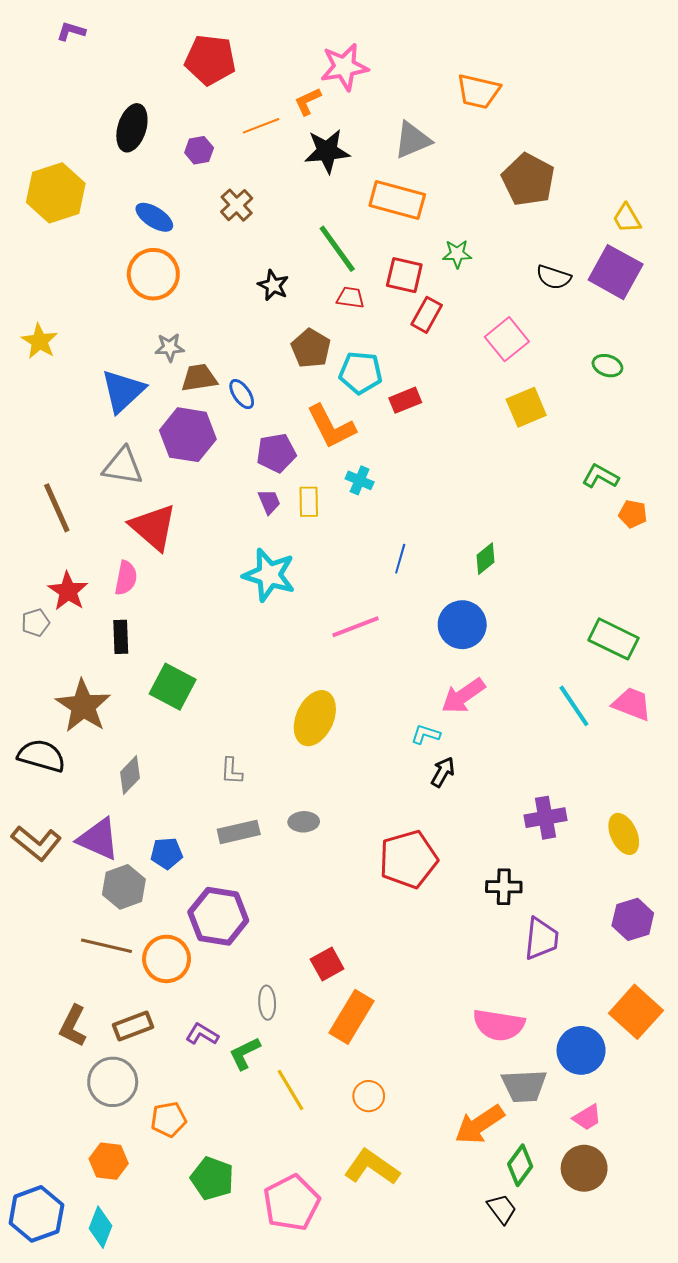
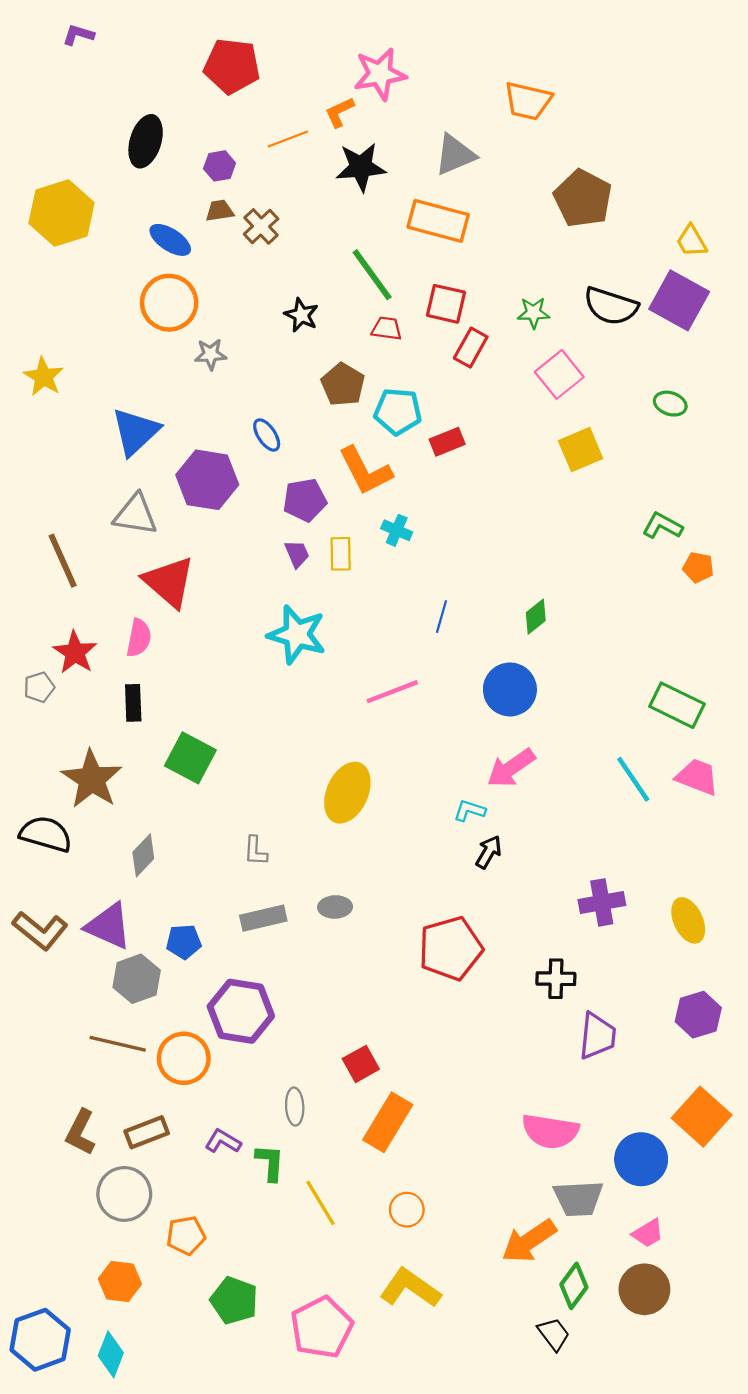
green star: (457, 254) -> (533, 313), moved
black semicircle: (554, 277) -> (611, 306), size x1.4
gray star: (170, 347) -> (211, 354), moved
brown trapezoid: (199, 378) -> (220, 211), moved, size x0.7
green L-shape: (245, 1053) -> (270, 1163), turned 120

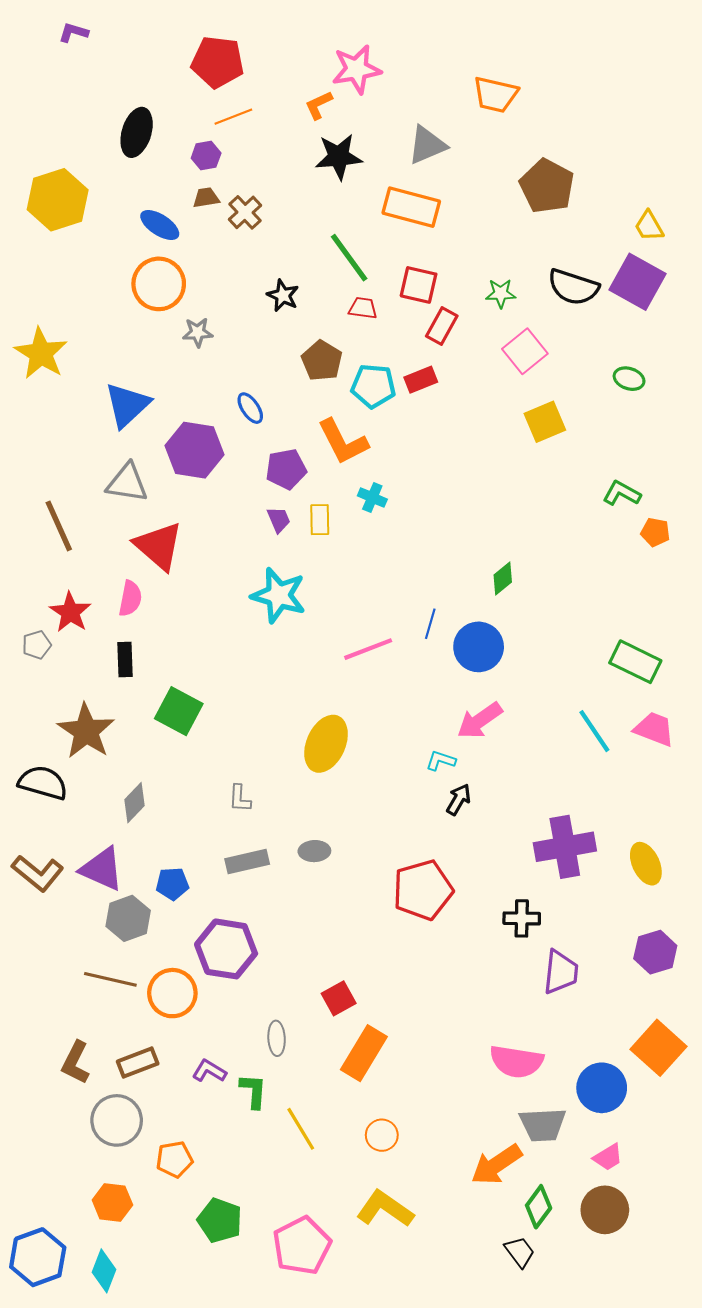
orange line: (288, 139) -> (233, 117), moved
yellow star: (44, 377) -> (41, 353), size x1.4
red rectangle: (447, 442) -> (421, 380), moved
blue line: (442, 617) -> (430, 624), moved
purple cross: (602, 902) -> (565, 847), size x1.4

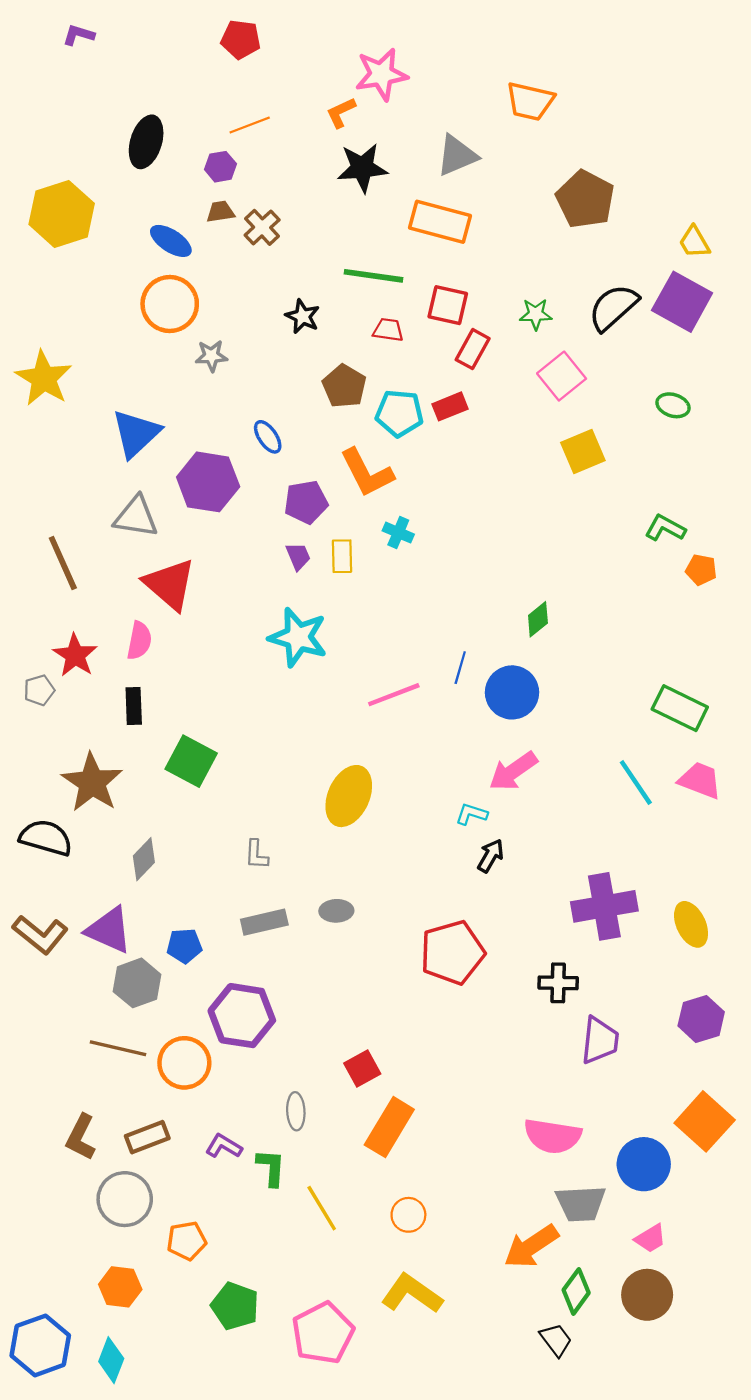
red pentagon: (218, 62) -> (241, 39), moved, size x0.7
green line: (349, 258) -> (374, 276), turned -46
black semicircle: (573, 287) -> (613, 307), turned 120

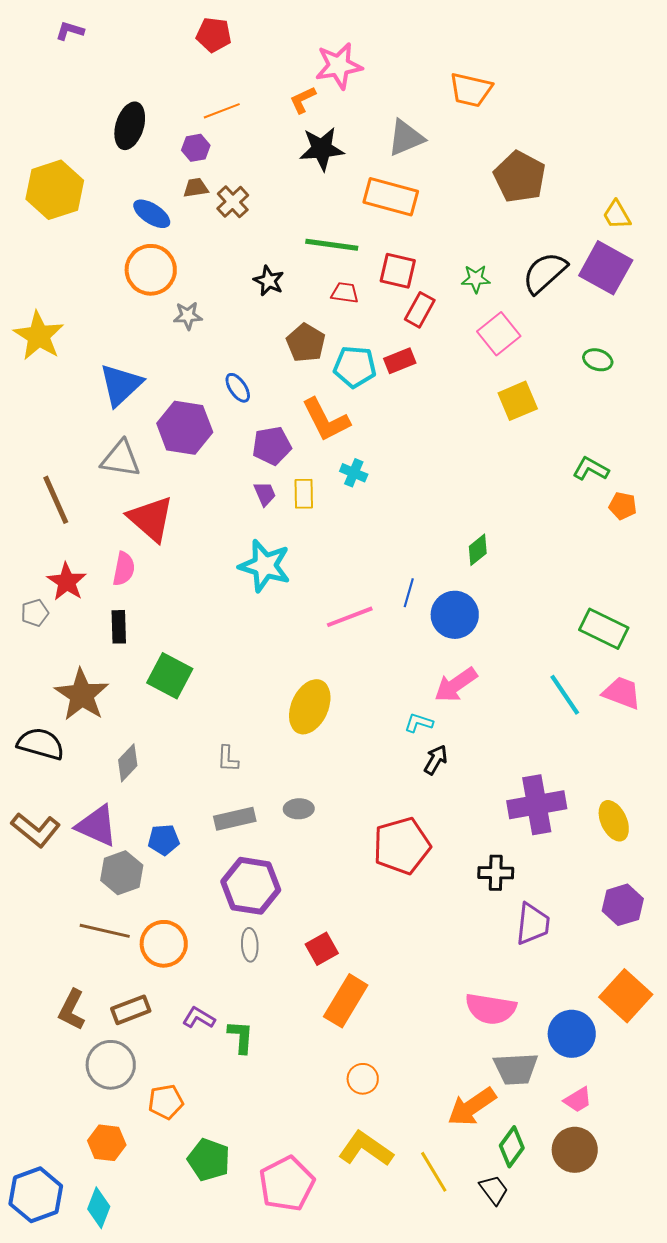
purple hexagon: (242, 1016) -> (251, 886), moved
gray ellipse: (296, 1111) -> (250, 945), moved
yellow line: (322, 1208) -> (434, 1172), moved

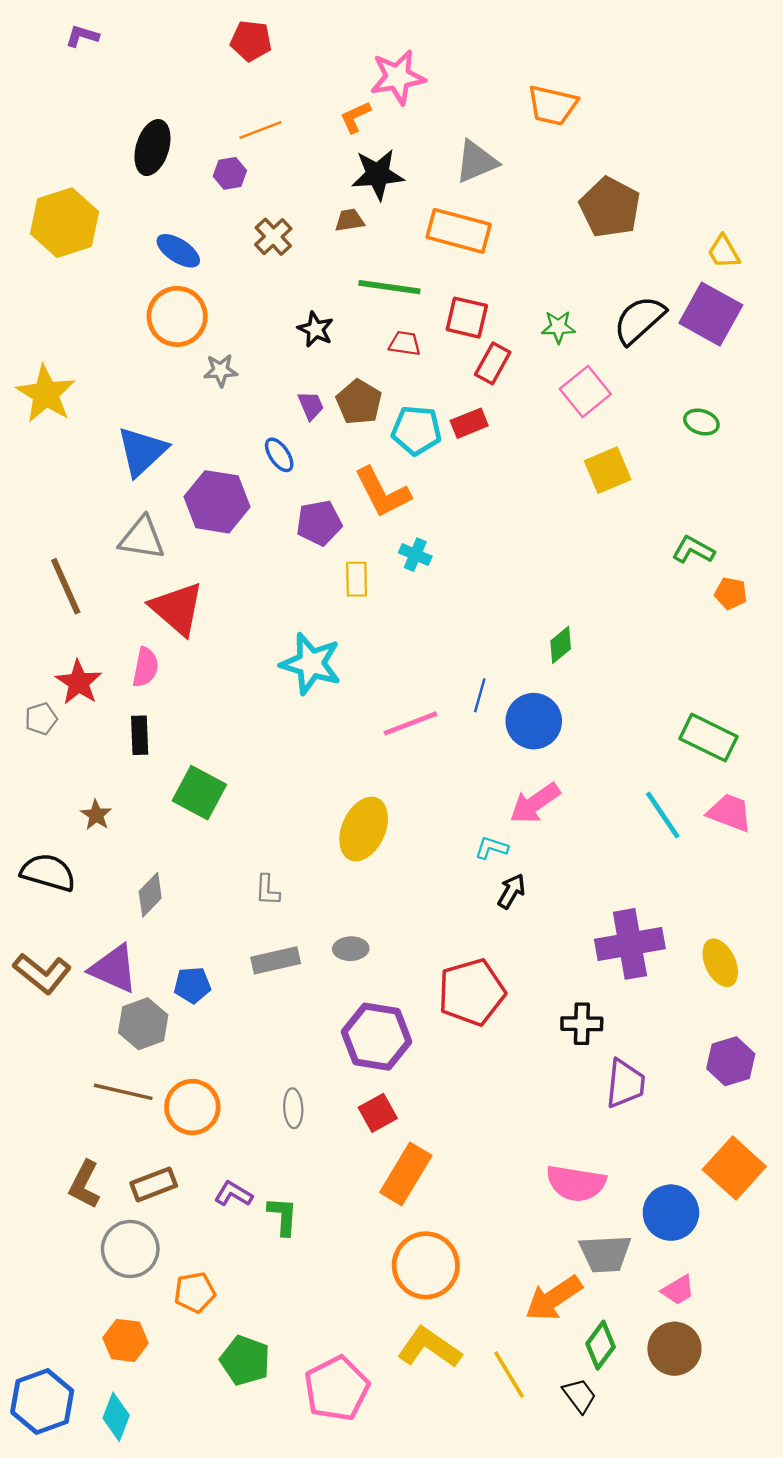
brown trapezoid: (196, 188) -> (350, 220), moved
purple trapezoid: (265, 494) -> (311, 406), moved
brown star: (82, 695) -> (96, 815), size x0.5
purple hexagon: (251, 886) -> (377, 1037), moved
orange circle: (363, 1079) -> (426, 1265), size x1.8

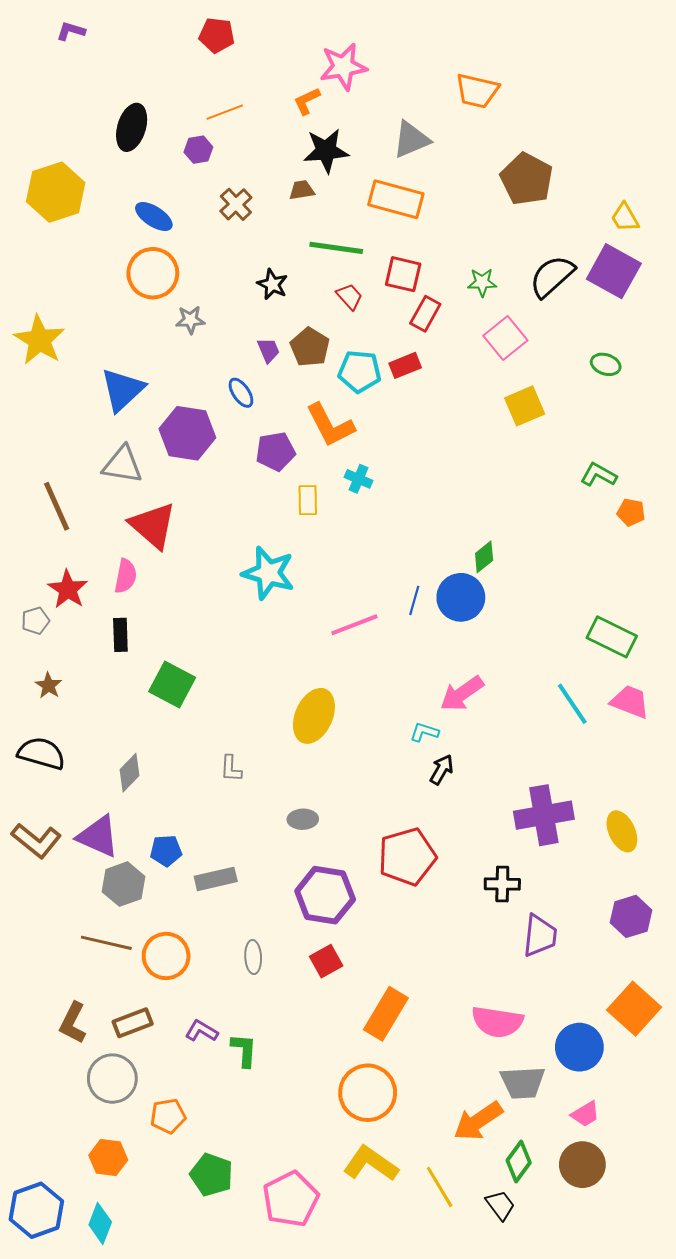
red trapezoid: (405, 343) -> (349, 297), turned 40
blue circle: (534, 721) -> (461, 597), moved
brown star: (96, 815) -> (49, 685), moved
gray rectangle: (276, 960) -> (216, 879), moved
orange rectangle: (406, 1174) -> (386, 1014), moved

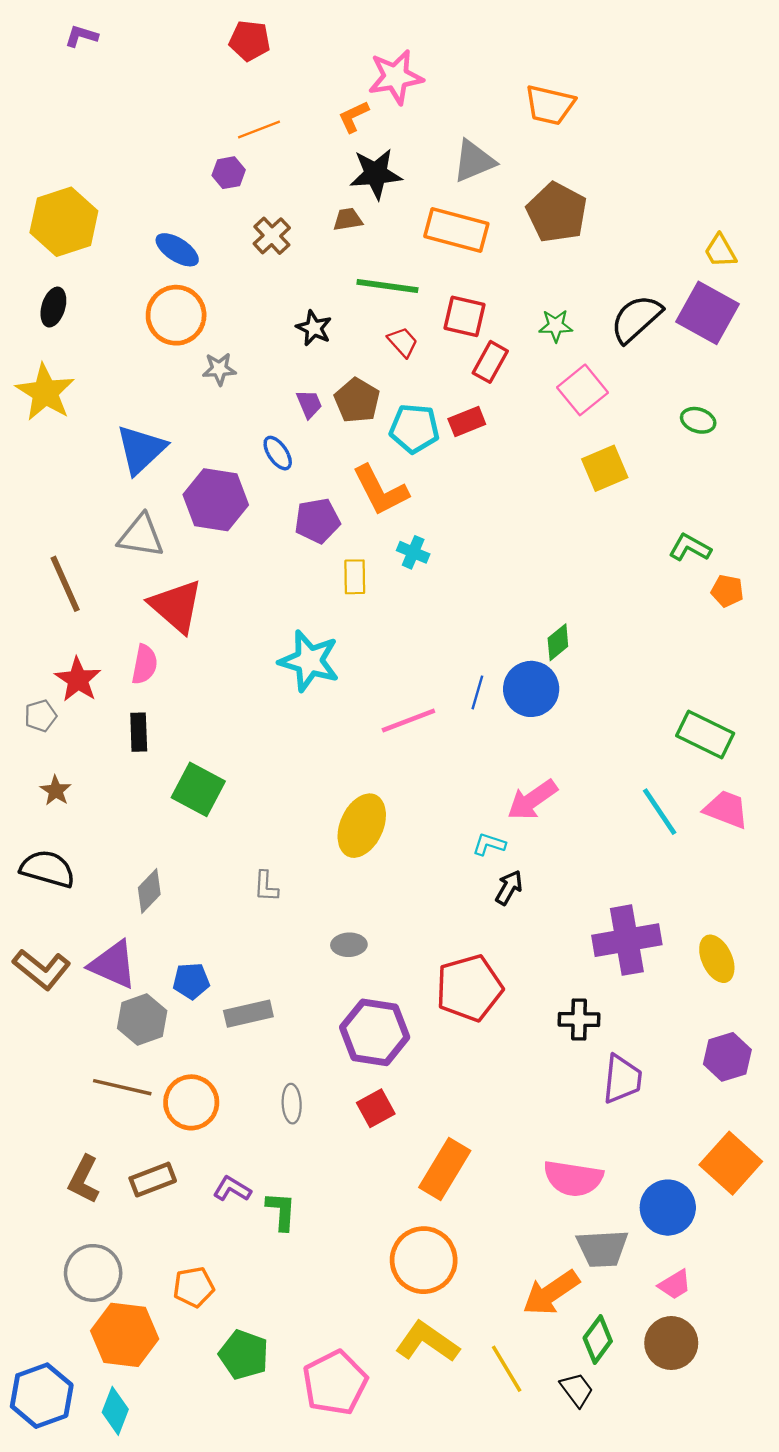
black ellipse: (132, 127) -> (53, 307), moved, size x0.7
brown pentagon: (527, 179) -> (557, 212), moved
gray circle: (112, 1079) -> (93, 1273), moved
orange hexagon: (108, 1158) -> (125, 1335), size x1.5

